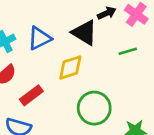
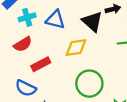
blue triangle: (39, 38) -> (55, 20), turned 30

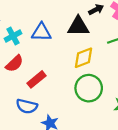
black triangle: (92, 22) -> (78, 26), turned -30
yellow diamond: (76, 48) -> (84, 58), moved

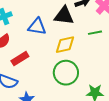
blue triangle: (41, 32) -> (37, 27), moved

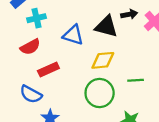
green line: (95, 33) -> (136, 80), moved

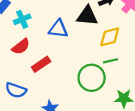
yellow diamond: (103, 60) -> (110, 37), moved
green line: (136, 80) -> (111, 61), moved
blue semicircle: (31, 94) -> (16, 90), moved

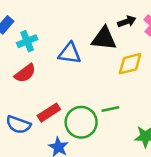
green line: (111, 61) -> (110, 109), moved
red rectangle: (41, 64) -> (49, 113), moved
green circle: (92, 78) -> (81, 122), moved

